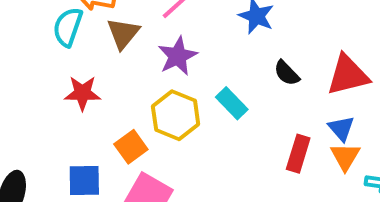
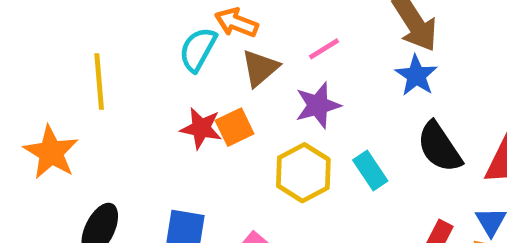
black semicircle: (287, 73) -> (439, 147), size x1.6
orange square: (131, 147) -> (235, 127), moved

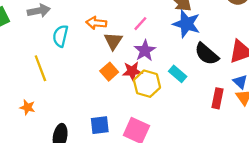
cyan semicircle: (198, 49) -> (60, 36), moved
blue star: (416, 75) -> (187, 24), size x1.4
red star: (201, 128) -> (132, 71), moved
orange star: (51, 152) -> (27, 107), size x0.6

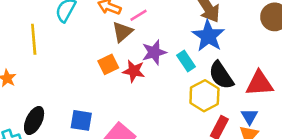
pink line: (140, 24) -> (139, 15), moved
cyan rectangle: (178, 74) -> (186, 61), moved
yellow hexagon: (147, 84) -> (204, 96), moved

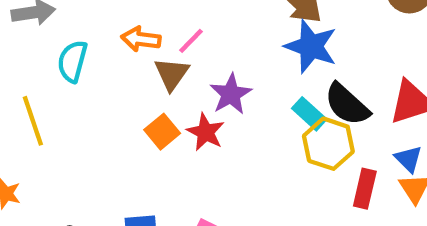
cyan rectangle: (186, 61) -> (309, 114), moved
red star: (134, 71) -> (206, 132), turned 30

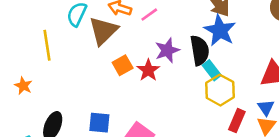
brown triangle: (172, 74) -> (103, 31), moved, size x1.4
black semicircle: (347, 104) -> (200, 50), moved, turned -152

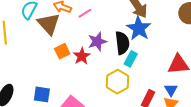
brown triangle: (103, 31) -> (49, 24), turned -30
cyan rectangle: (212, 70) -> (131, 59), turned 63
yellow hexagon: (220, 90) -> (118, 82), moved

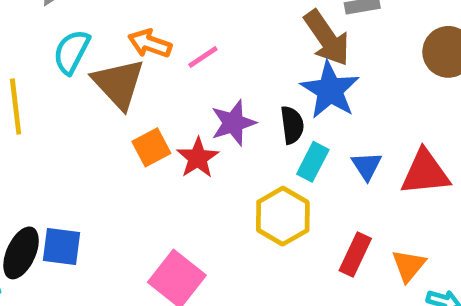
black semicircle: (122, 43) -> (292, 125), size x0.7
blue triangle: (171, 90) -> (367, 166), moved
blue square: (42, 94) -> (62, 247), moved

